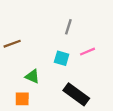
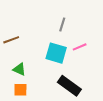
cyan square: (62, 58) -> (56, 53), size x1.5
green triangle: (32, 76) -> (19, 69), moved

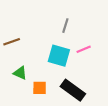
orange square: (20, 90) -> (40, 88), moved

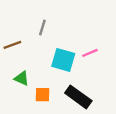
gray line: (65, 26) -> (42, 27), moved

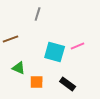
gray line: (42, 27) -> (38, 14), moved
black rectangle: (78, 97) -> (68, 84), size x0.7

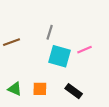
gray line: (38, 14) -> (50, 32), moved
green triangle: (19, 68) -> (15, 89), moved

